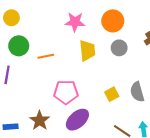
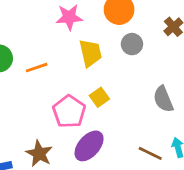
pink pentagon: (66, 92) -> (69, 112), turned -30
yellow square: (112, 94) -> (99, 97), moved

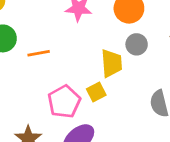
yellow trapezoid: (90, 53) -> (112, 63), moved

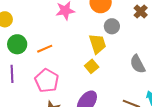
pink pentagon: (64, 102) -> (47, 81), moved

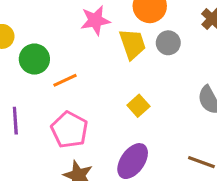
green circle: (17, 44) -> (34, 59), moved
yellow trapezoid: (97, 44) -> (132, 44), moved

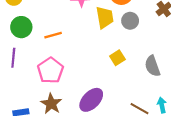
green circle: (34, 59) -> (21, 27), moved
yellow square: (138, 106) -> (117, 58), moved

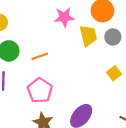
yellow square: (117, 58) -> (114, 73), moved

